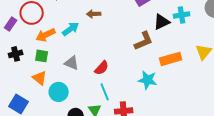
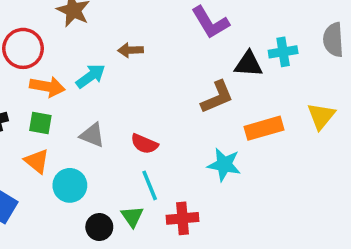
black triangle: (162, 22) -> (248, 64), turned 30
orange arrow: (46, 35) -> (47, 87), turned -144
red semicircle: (102, 68) -> (144, 144), turned 70

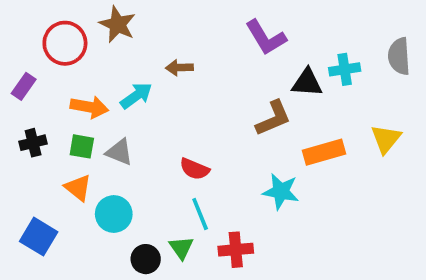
red circle: (23, 48) -> (65, 43), moved
gray triangle: (92, 135) -> (119, 152), moved

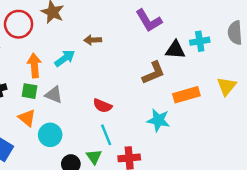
orange arrow: (89, 107) -> (34, 66), turned -105

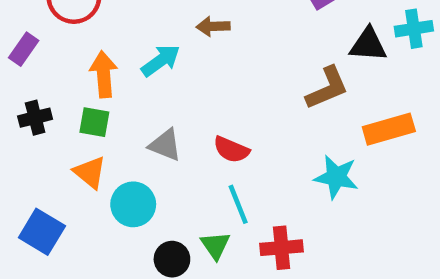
gray triangle: (54, 95) -> (165, 145), moved

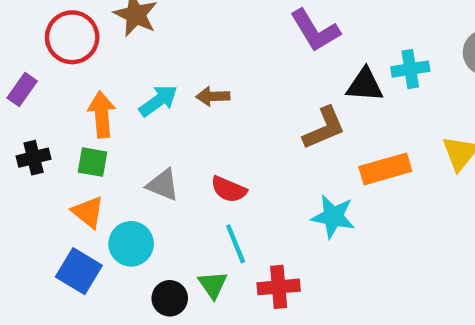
brown arrow: (213, 26) -> (213, 96), moved
blue square: (42, 232) -> (79, 271), moved

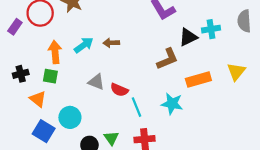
black triangle: (365, 85) -> (188, 37), turned -30
purple rectangle: (22, 89) -> (15, 27), moved
gray triangle: (163, 185) -> (96, 82), moved
orange triangle: (88, 212) -> (38, 99), moved
cyan line: (236, 244) -> (136, 107), moved

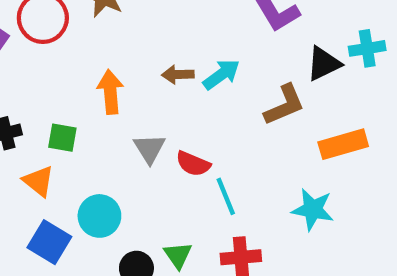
cyan arrow: (84, 45) -> (221, 75), moved
orange arrow: (55, 52) -> (110, 92), moved
gray triangle: (96, 82) -> (150, 149), turned 36
cyan star: (172, 104) -> (313, 209), moved

